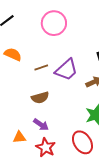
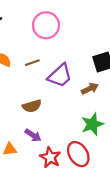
brown line: (41, 68) -> (32, 63), moved
red star: (46, 147) -> (50, 157), moved

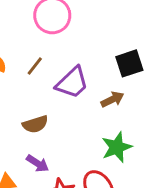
brown line: (32, 63) -> (35, 66), turned -32

